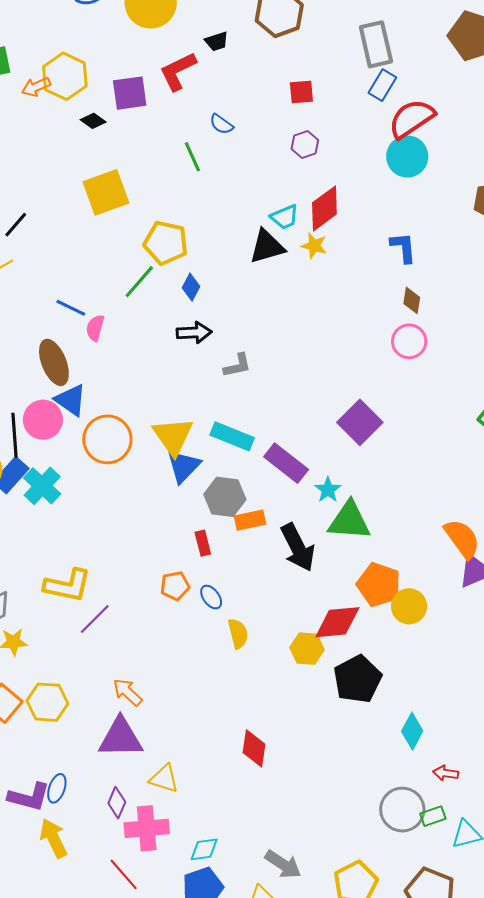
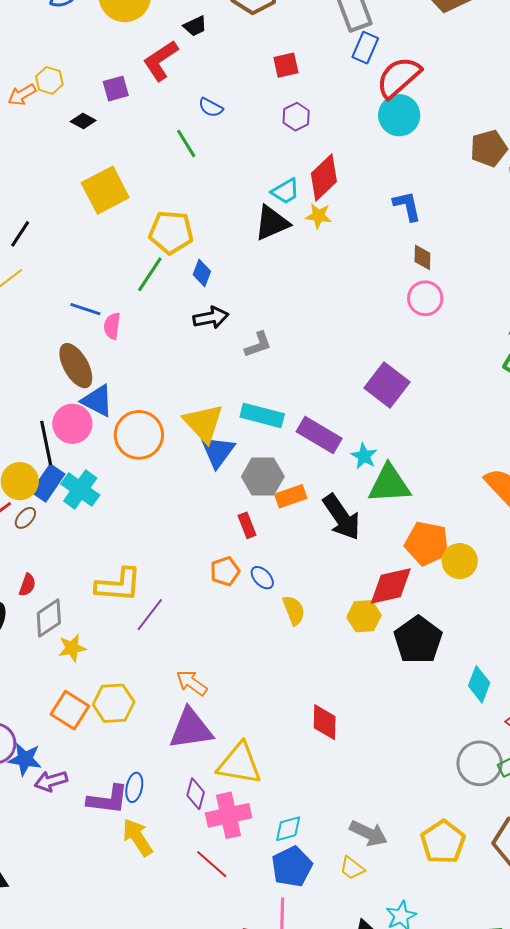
yellow hexagon: (65, 76) -> (49, 80), size x0.6
purple square: (130, 93) -> (116, 89), size x0.7
yellow triangle: (164, 779) -> (239, 764), size x1.5

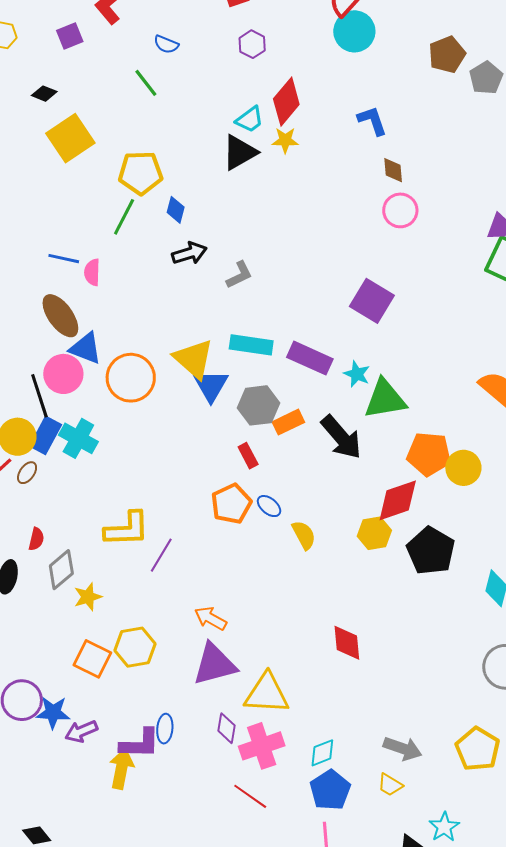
black diamond: (83, 121) -> (44, 94), moved
orange pentagon: (225, 571) -> (231, 504), size x1.4
yellow arrow: (137, 837) -> (121, 769), moved, turned 51

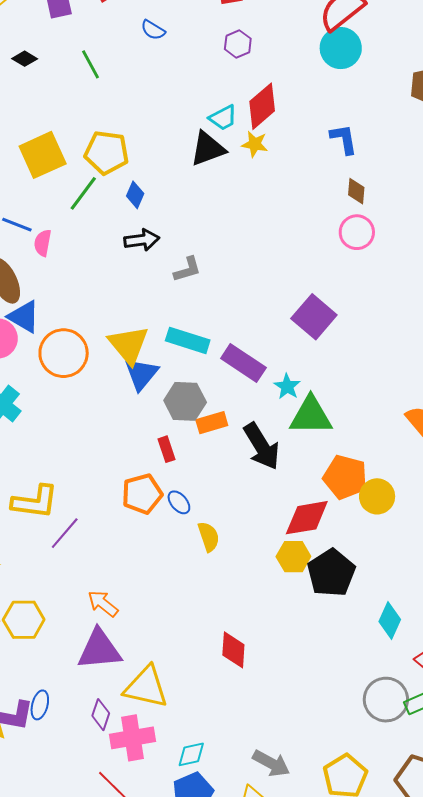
green line: (146, 83) -> (91, 64), moved
yellow square: (70, 138) -> (43, 155), moved
yellow hexagon: (374, 533) -> (293, 557), moved

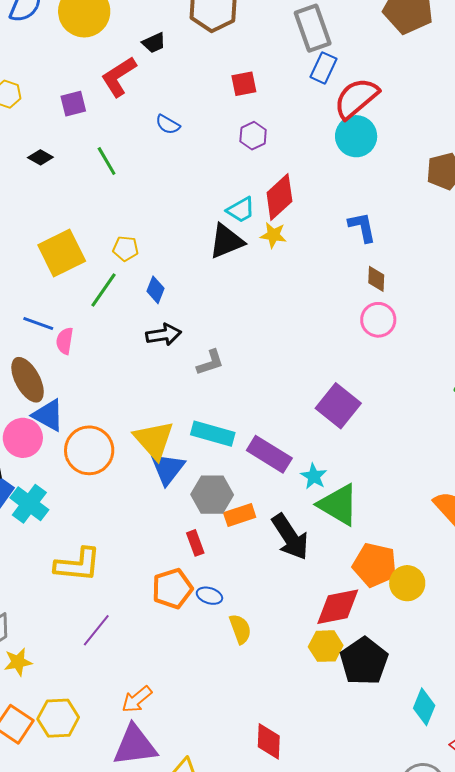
yellow pentagon: (107, 153) -> (126, 248), size x0.6
green triangle: (311, 416) -> (338, 505), turned 33
yellow L-shape: (35, 502) -> (78, 565), moved
blue ellipse: (179, 502) -> (209, 596), turned -30
orange arrow: (103, 604) -> (137, 699), turned -76

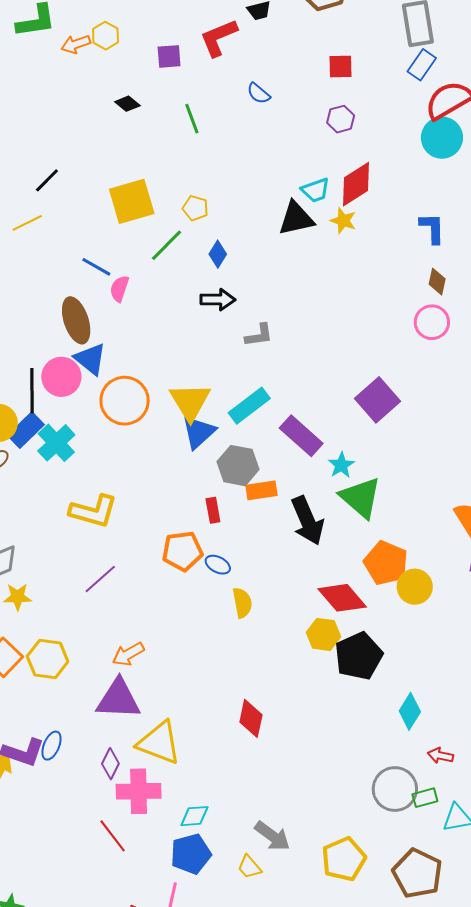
cyan rectangle: (213, 434) -> (249, 406), turned -63
red diamond: (338, 607) -> (342, 598), turned 51

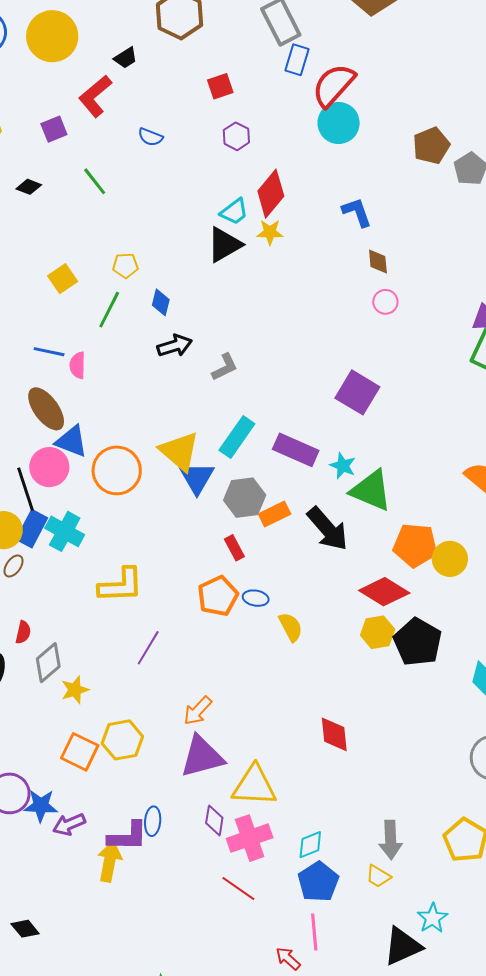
yellow square: (132, 201) -> (63, 279), size x0.6
pink circle: (432, 322) -> (385, 302), size x0.7
gray arrow: (272, 836) -> (391, 840), turned 69

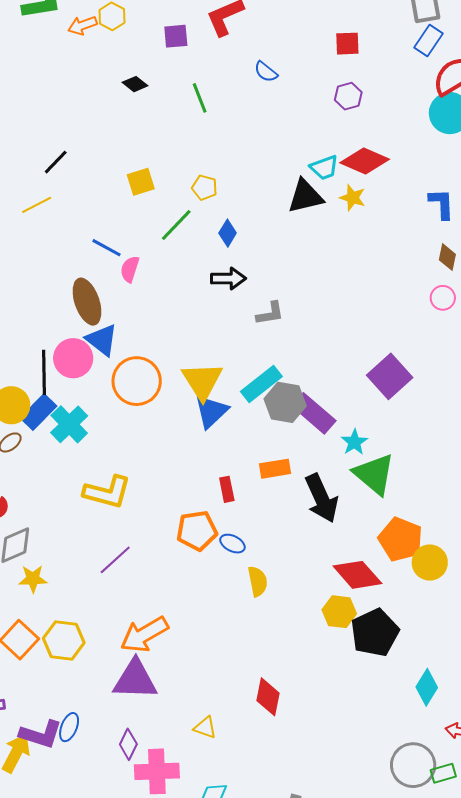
red diamond: (271, 194) -> (365, 161), turned 57
gray hexagon: (245, 498) -> (285, 402), moved
orange arrow: (198, 711) -> (144, 634), size x1.5
yellow triangle: (254, 786) -> (205, 728), moved, size x0.5

